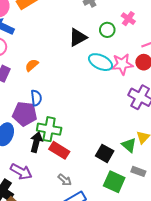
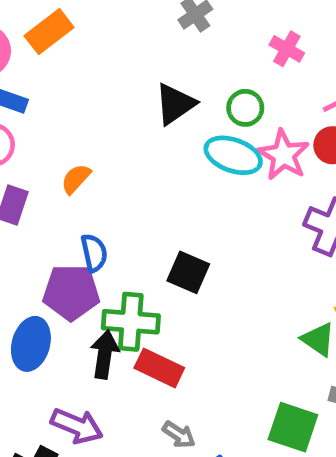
green circle: (107, 30) -> (245, 108), moved
pink star: (122, 64) -> (283, 155), turned -30
black square: (105, 153) -> (188, 272), moved

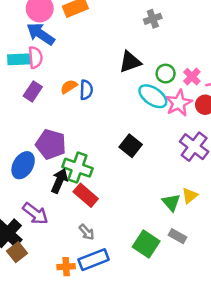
pink cross: (287, 49) -> (192, 77), moved
blue semicircle: (94, 253) -> (86, 90), moved
black square: (188, 272) -> (131, 146), moved

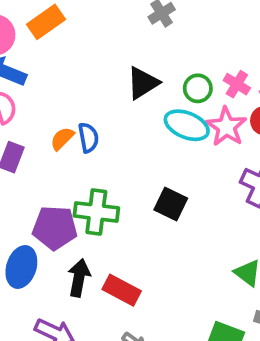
green cross: (77, 168) -> (96, 212), moved

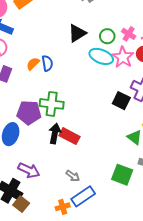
black square: (171, 204) -> (121, 101), moved
black arrow: (79, 278) -> (55, 133), moved
red rectangle: (122, 290) -> (70, 136), moved

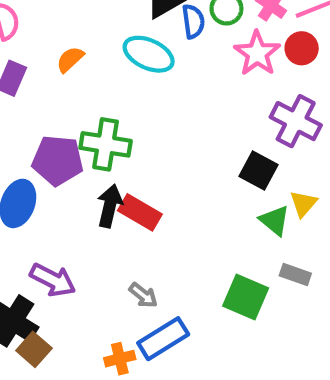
cyan ellipse: (101, 56) -> (149, 54), moved
blue semicircle: (47, 63) -> (193, 21), moved
black square: (121, 101) -> (259, 170), moved

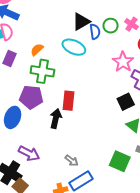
pink star: (257, 53) -> (123, 62), moved
green cross: (106, 144) -> (42, 71), moved
black square: (259, 170) -> (126, 102), turned 36
red rectangle: (140, 212) -> (69, 101), moved, turned 66

